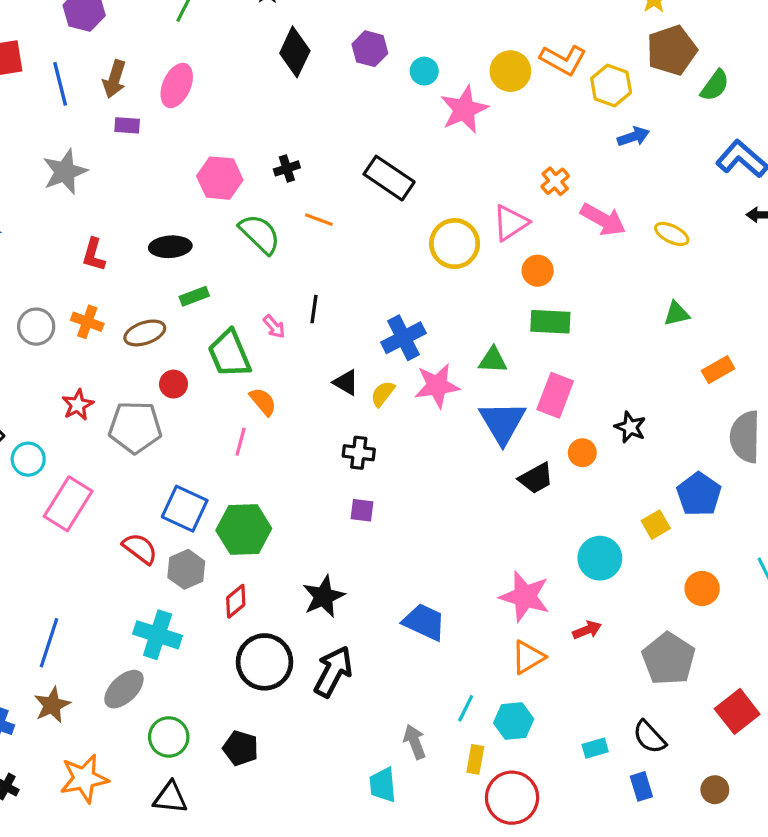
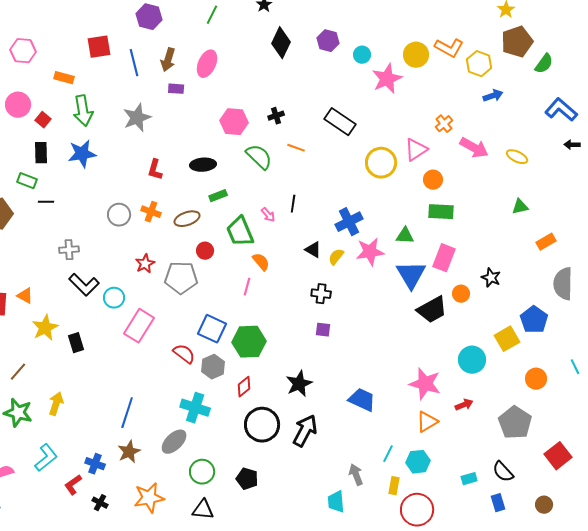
black trapezoid: (536, 478) -> (432, 310), size x1.4
yellow square: (656, 525) -> (507, 339), size x1.4

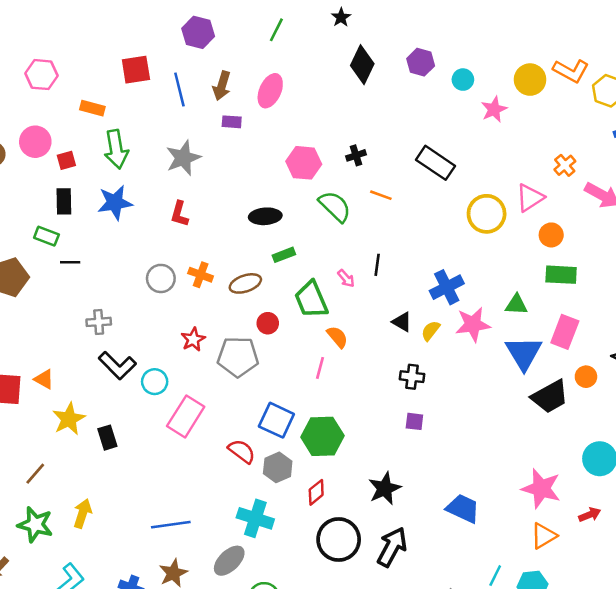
pink star: (387, 79) -> (494, 109), size x0.7
red square: (43, 120) -> (66, 160), turned 35
red L-shape: (155, 170) -> (179, 214), moved
blue line: (127, 413) -> (171, 525), turned 64

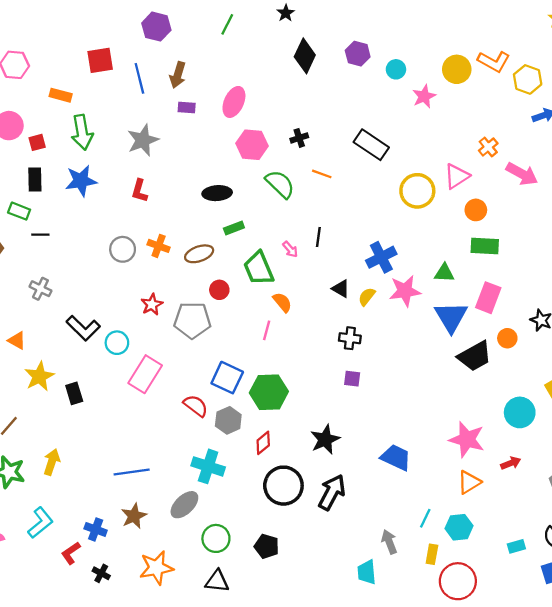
pink ellipse: (270, 91) -> (234, 102), moved
gray cross: (99, 322) -> (40, 289), moved, turned 30

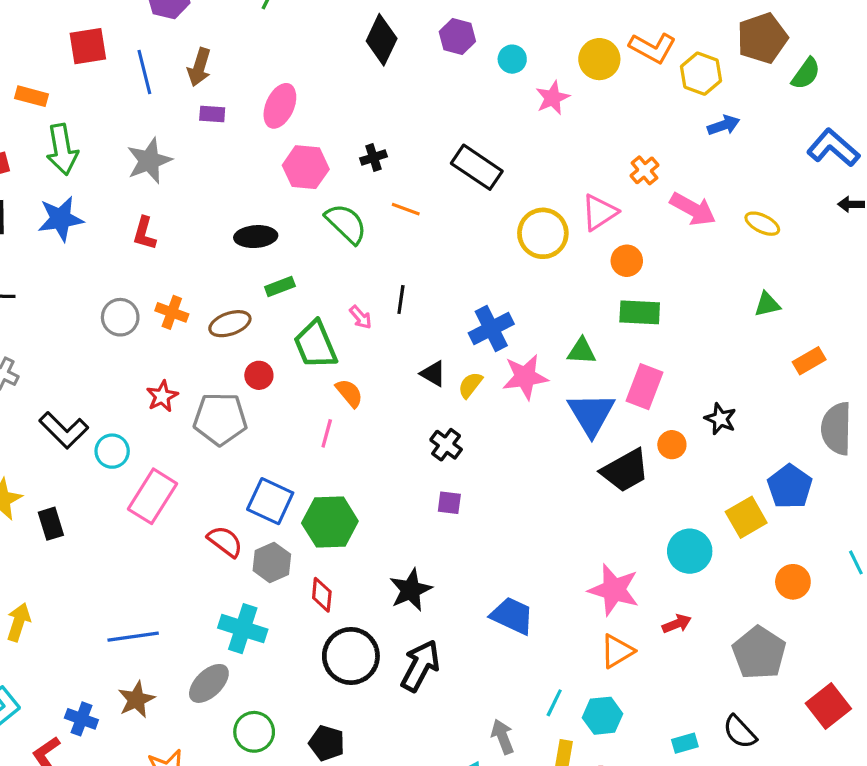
black cross: (350, 338) -> (446, 445), turned 30
red diamond: (263, 443) -> (322, 595), turned -45

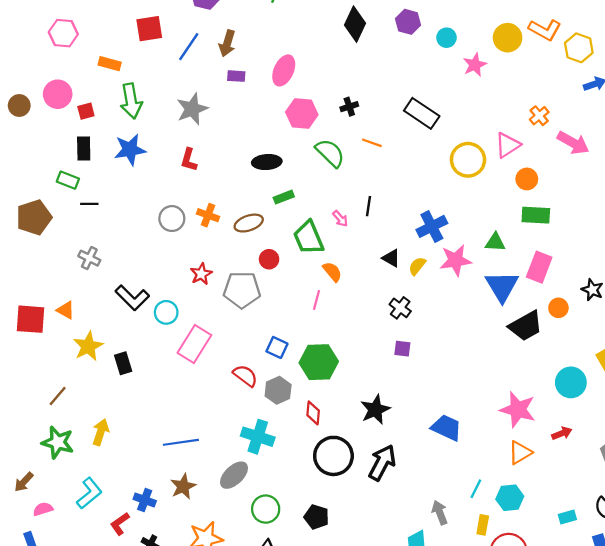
blue line: (144, 72) -> (189, 47), turned 48
blue square: (270, 501) -> (277, 347), size x0.7

